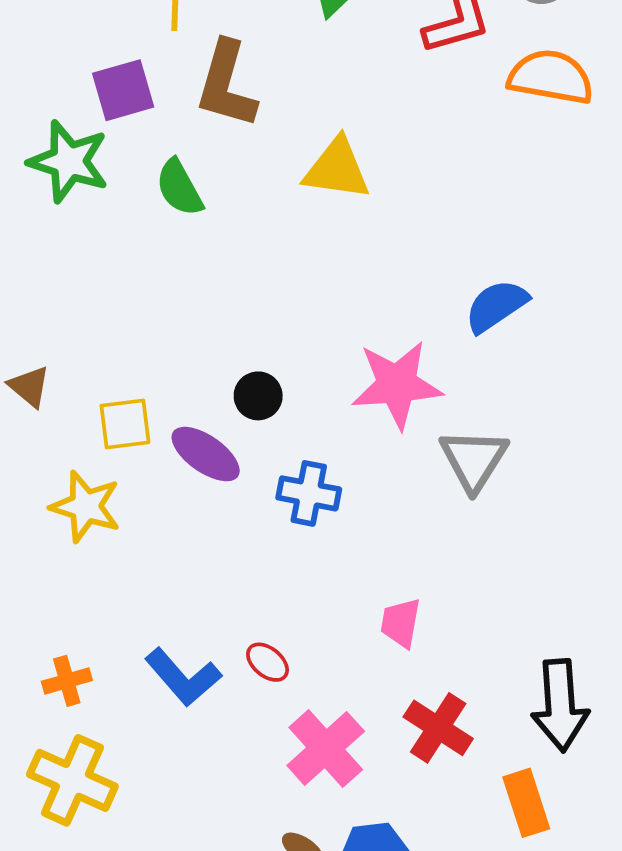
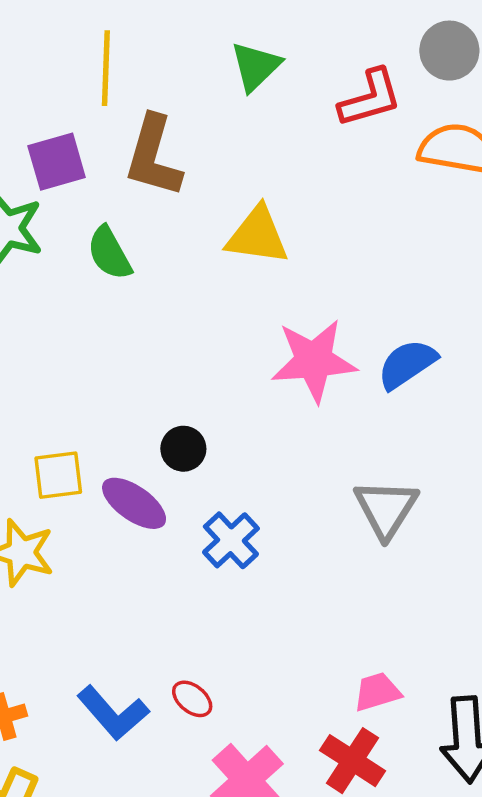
pink star: (397, 385) -> (314, 361), moved
blue cross: (309, 493) -> (231, 540), turned 36
pink trapezoid: (401, 623) -> (377, 692), moved, turned 63

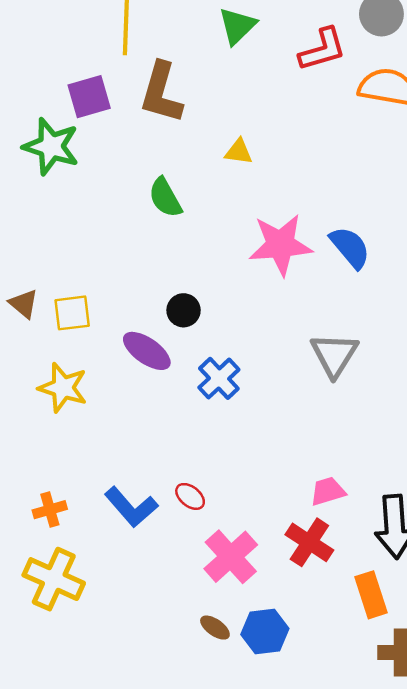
yellow triangle: (257, 236) -> (239, 152), size x0.6
green semicircle: (109, 253) -> (165, 198), moved
blue semicircle: (407, 364) -> (350, 247), turned 84
yellow square: (58, 475) -> (72, 313), moved

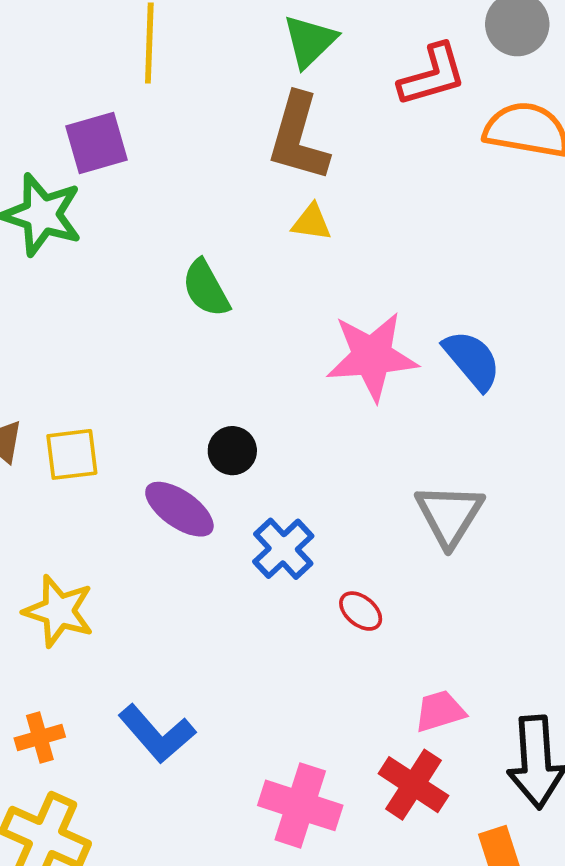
brown L-shape: (161, 93) -> (298, 137), moved
yellow star: (63, 388) -> (59, 611), moved
red ellipse: (190, 496) -> (361, 611), moved
pink cross: (231, 557) -> (300, 805), turned -30

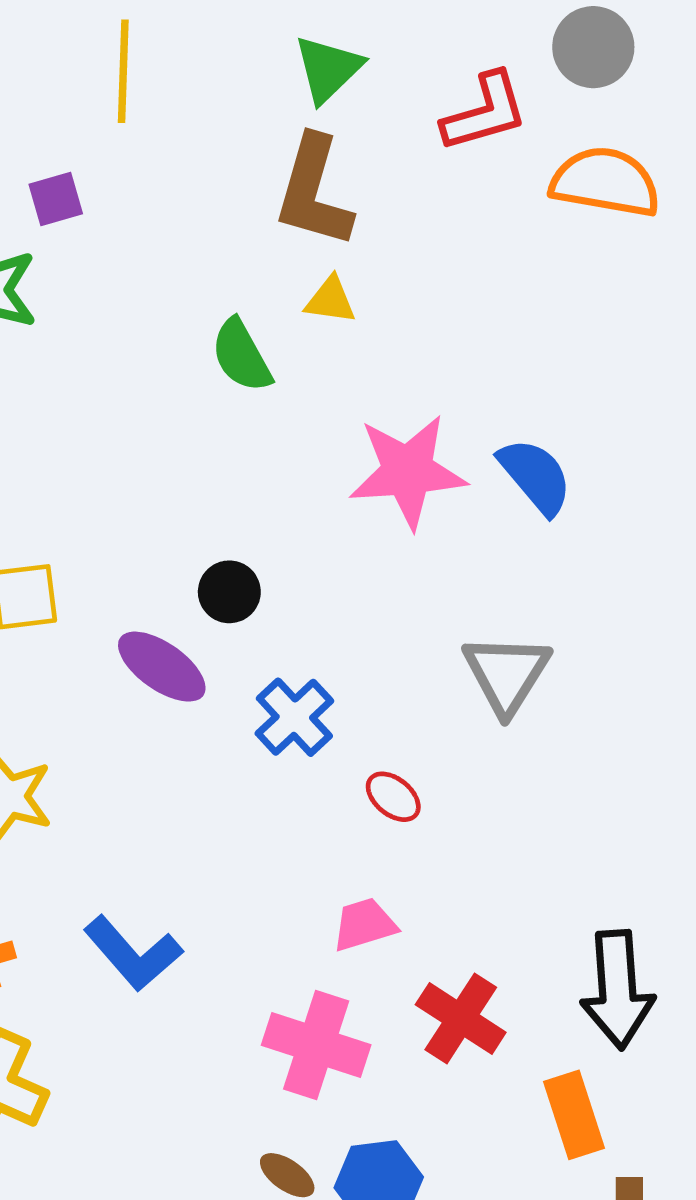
purple square: (96, 143) -> (56, 199), size x0.7
green semicircle: (206, 288) -> (241, 356), moved
pink trapezoid: (440, 711) -> (364, 924), moved

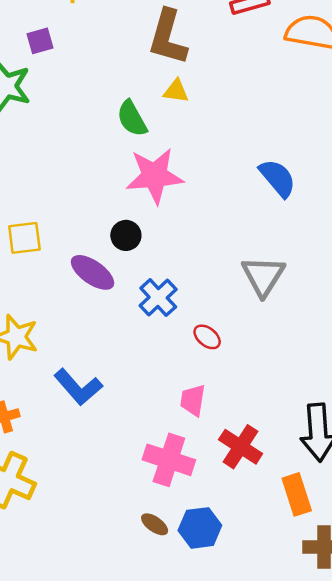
pink star: (408, 471) -> (155, 176), moved
pink trapezoid: (364, 924) -> (193, 400), turned -64
blue L-shape: (133, 953) -> (78, 387), moved

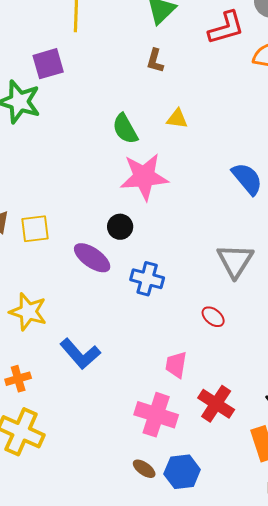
brown L-shape: (168, 37) -> (155, 61), size x0.5
purple square: (40, 41) -> (48, 64), size x1.4
yellow triangle: (176, 91) -> (177, 119), moved
blue cross: (158, 297) -> (147, 279), turned -32
red ellipse: (207, 337) -> (213, 317), moved

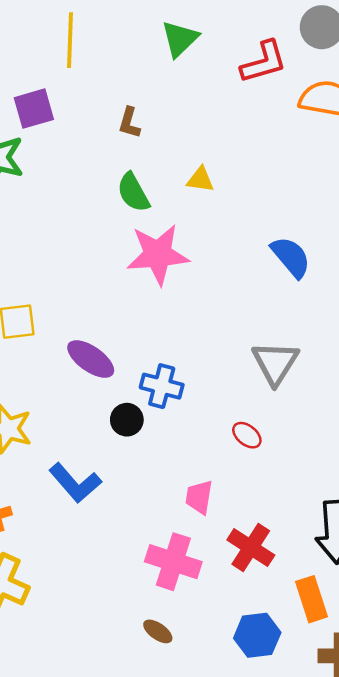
brown L-shape: (155, 61) -> (129, 123), moved
black circle: (120, 227) -> (127, 420), moved
blue hexagon: (182, 472) -> (257, 635), moved

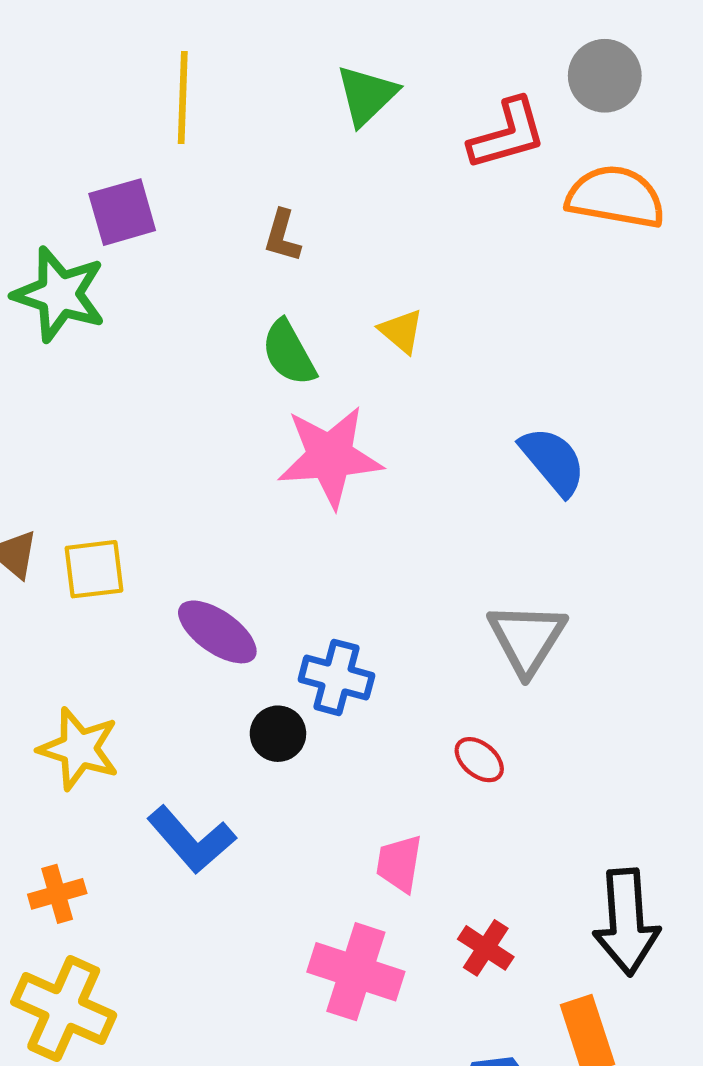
yellow triangle: (200, 180) -> (401, 331), turned 32
red cross: (251, 548) -> (486, 948), size x0.7

